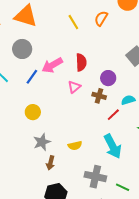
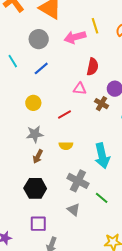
pink arrow: (52, 65) -> (75, 37), moved
pink triangle: (74, 87) -> (80, 89), turned 32
red line: (113, 115) -> (64, 115), moved

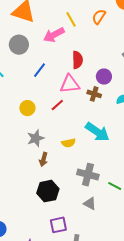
blue line: (41, 68) -> (39, 70), moved
pink triangle: (80, 89) -> (70, 84), size x1.5
red line: (64, 115) -> (57, 105), moved
cyan arrow: (102, 156) -> (97, 132), moved, turned -30

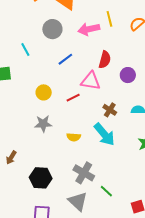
purple circle: (104, 77) -> (128, 75), moved
brown cross: (94, 94) -> (110, 110), moved
brown arrow: (43, 159) -> (11, 158), moved
gray triangle: (90, 204) -> (78, 201), size x1.5

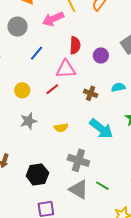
cyan arrow: (104, 134) -> (101, 129), moved
green line: (106, 191) -> (102, 186), moved

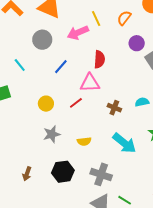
purple circle: (101, 55) -> (137, 43), moved
black hexagon: (37, 174) -> (63, 172), moved

